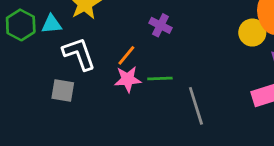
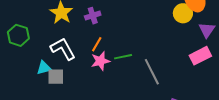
cyan triangle: (52, 24) -> (44, 68), moved
purple cross: (160, 25) -> (93, 16), moved, turned -35

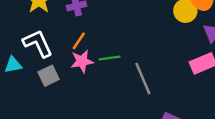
gray square: (56, 77) -> (49, 76), moved, turned -30

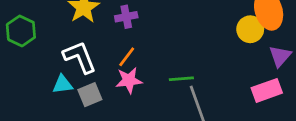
green line: (110, 58) -> (181, 79), moved
cyan triangle: (13, 65) -> (63, 84), moved

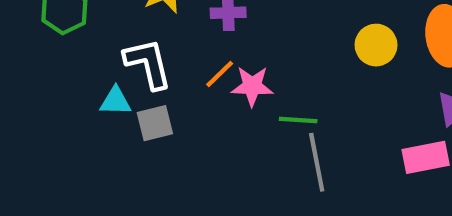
yellow circle: (250, 29) -> (376, 45), moved
pink star: (129, 80) -> (252, 86), moved

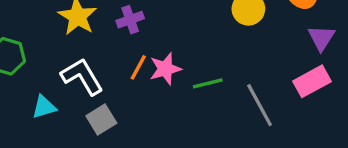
cyan triangle: (115, 101) -> (44, 107), moved
gray line: (317, 162) -> (260, 105), moved

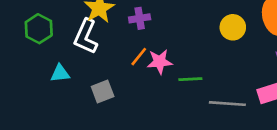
white L-shape: (82, 77) -> (86, 37), moved, turned -136
gray line: (260, 105) -> (227, 104), turned -68

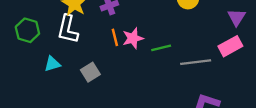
orange line: (139, 57) -> (115, 37), turned -42

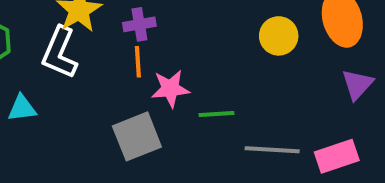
orange line: (115, 37) -> (138, 62), moved
pink rectangle: (230, 46) -> (337, 156), moved
gray square: (90, 72) -> (137, 136), moved, size x1.4

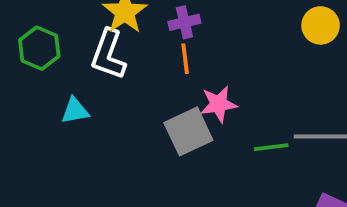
pink star: (170, 89) -> (219, 104), moved
green line: (216, 114) -> (271, 147), moved

